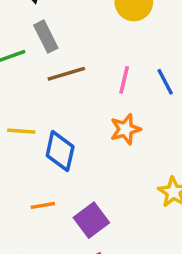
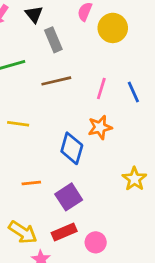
gray rectangle: (46, 37) -> (53, 40), moved
blue diamond: (60, 151) -> (72, 148), moved

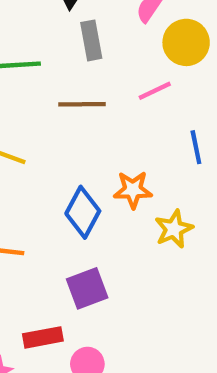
pink line: (101, 89) -> (155, 91), moved, turned 35
yellow star: (134, 179) -> (174, 229), moved
purple square: (69, 197) -> (87, 288), moved

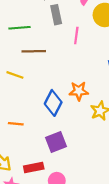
pink line: (155, 91) -> (76, 35), moved, turned -56
brown line: (82, 104) -> (34, 51), moved

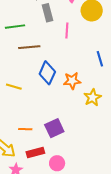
yellow line: (15, 75) -> (14, 87), moved
blue diamond: (53, 103) -> (47, 73), moved
orange line: (16, 124) -> (25, 129), moved

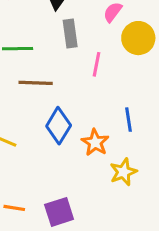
blue line: (100, 59) -> (129, 120), moved
orange star: (72, 81) -> (95, 142), turned 30

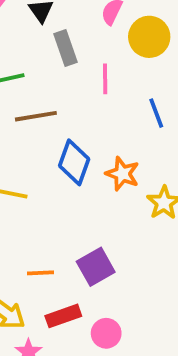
blue line: (129, 120) -> (156, 113), moved

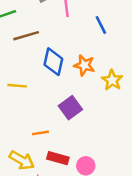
purple square: (96, 267) -> (70, 108), moved
red rectangle: (63, 316) -> (58, 158), turned 42

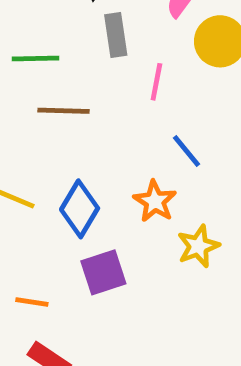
blue line: (101, 25) -> (187, 151), moved, turned -30
blue diamond: (53, 62) -> (80, 209), moved

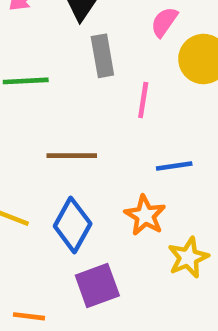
brown line: (63, 111) -> (72, 156), moved
blue line: (187, 151) -> (174, 166), turned -57

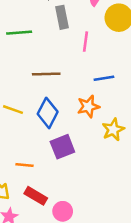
orange star: (145, 215) -> (88, 106), turned 30

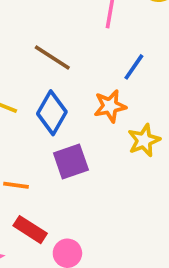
brown line: (46, 74) -> (52, 57), turned 32
blue line: (104, 78) -> (134, 67), turned -48

